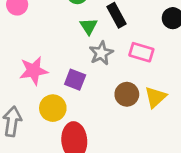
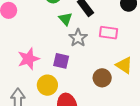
brown circle: (127, 94) -> (102, 78), moved
yellow triangle: (155, 97) -> (124, 65), turned -36

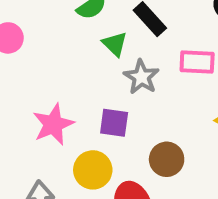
brown circle: (102, 78) -> (167, 159), moved

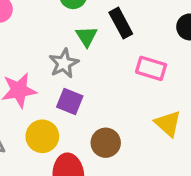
gray star: (141, 77) -> (64, 63), moved

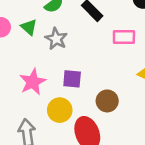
green triangle: (87, 36) -> (29, 27), moved
gray star: (64, 63) -> (56, 39), moved

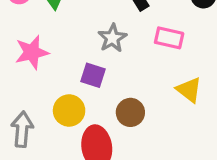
gray star: (56, 39) -> (112, 38), moved
pink star: (33, 82) -> (32, 52), moved

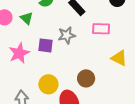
gray star: (112, 38) -> (67, 35), turned 30
purple square: (93, 75) -> (46, 45), moved

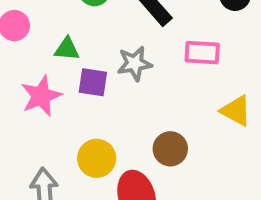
green triangle: (27, 18) -> (67, 49), moved, turned -40

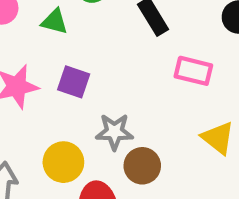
green triangle: (67, 49) -> (55, 22), moved
gray star: (135, 63) -> (114, 132), moved

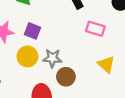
yellow circle: (63, 162) -> (27, 56), moved

